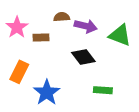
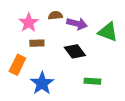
pink star: (17, 27) -> (29, 23), moved
brown rectangle: (41, 38) -> (37, 43), moved

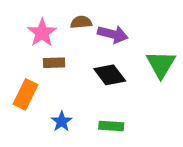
green triangle: (108, 32) -> (161, 64), moved, turned 40
green rectangle: (92, 81) -> (111, 126), moved
blue star: (42, 83) -> (62, 121), size x0.6

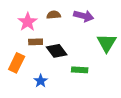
purple arrow: (113, 34) -> (84, 16), moved
black diamond: (110, 75) -> (57, 51), moved
green rectangle: (111, 126) -> (80, 70), moved

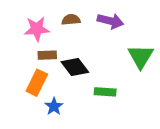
pink star: (28, 22) -> (37, 29), turned 30
orange rectangle: (17, 63) -> (37, 83), moved

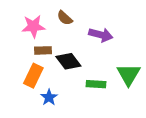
brown semicircle: (71, 20) -> (65, 18), turned -133
purple arrow: (110, 21) -> (101, 35), moved
green triangle: (141, 56) -> (129, 74), moved

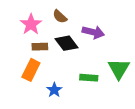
pink star: (33, 26) -> (31, 24), turned -30
black diamond: (68, 61) -> (67, 43), moved
blue star: (49, 97) -> (54, 90), moved

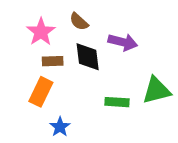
black diamond: (67, 43) -> (88, 57), turned 30
green triangle: (119, 69) -> (156, 90), turned 45
blue star: (54, 90) -> (60, 127), moved

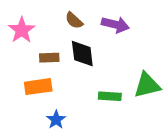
pink star: (41, 32) -> (22, 30), moved
purple arrow: (123, 42) -> (115, 25), moved
orange rectangle: (41, 92) -> (38, 87), turned 56

